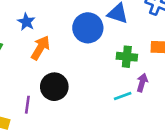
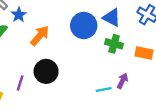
blue star: (26, 22) -> (19, 15), moved
green cross: (127, 57) -> (114, 44), moved

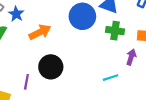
orange arrow: (40, 36) -> (40, 32), turned 30
purple arrow: (122, 81) -> (131, 57), moved

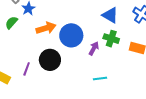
blue circle: (82, 16) -> (71, 35), moved
purple arrow: (131, 57) -> (94, 48), moved

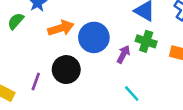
cyan line: (100, 78) -> (132, 93), turned 56

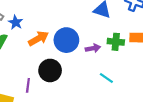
green cross: (146, 41) -> (116, 42), moved
purple arrow: (123, 54) -> (93, 48), turned 64

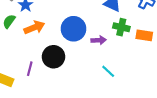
orange arrow: (38, 38) -> (34, 27), moved
green cross: (116, 42) -> (121, 27), moved

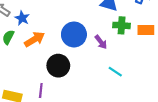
purple arrow: (99, 40) -> (101, 42), turned 64
purple line: (30, 69) -> (41, 91), moved

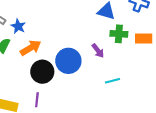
blue circle: (74, 34) -> (68, 61), moved
black circle: (58, 66) -> (42, 72), moved
cyan line: (115, 72) -> (112, 81), turned -48

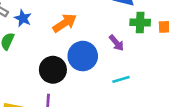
orange arrow: (31, 48) -> (65, 23), moved
cyan line: (112, 81) -> (121, 79), moved

